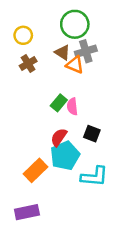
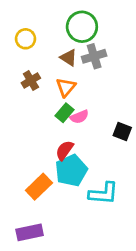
brown cross: (28, 64) -> (31, 80), moved
orange triangle: (75, 65) -> (66, 87), moved, turned 48
pink semicircle: (72, 107) -> (79, 117), turned -105
black square: (92, 134) -> (122, 132), moved

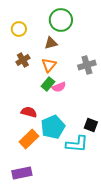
gray cross: (94, 56) -> (87, 65), moved
brown triangle: (69, 58) -> (51, 43), turned -48
black square: (122, 132) -> (91, 125), moved
red semicircle: (65, 150) -> (29, 112), moved, turned 70

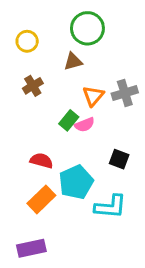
orange triangle: (49, 65) -> (93, 96), moved
black square: (91, 125) -> (119, 159), moved

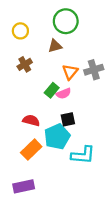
black square: (119, 159) -> (68, 119), moved, turned -32

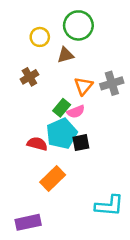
yellow circle: (20, 31) -> (40, 37), moved
cyan pentagon: (57, 137) -> (62, 134), moved
orange rectangle: (31, 150) -> (53, 179), moved
cyan L-shape: (83, 155) -> (109, 206), moved

